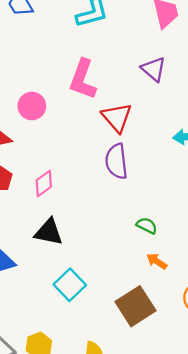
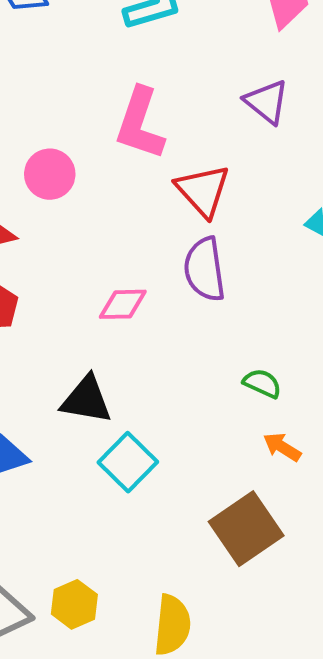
pink diamond: (44, 183) -> (123, 304), moved, turned 36
cyan square: (70, 285) -> (128, 462), moved

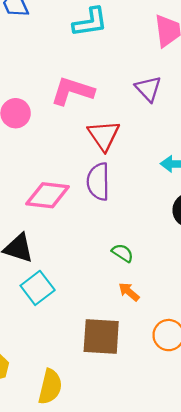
pink L-shape: (140, 124) -> (72, 91), turned 81
pink diamond: (123, 304) -> (48, 195), size x1.5
brown square: (246, 529) -> (101, 337), turned 30

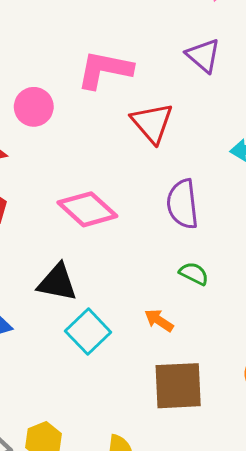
purple semicircle: (98, 182) -> (183, 204), moved
pink diamond: (48, 195) -> (87, 209), turned 42
orange arrow: (129, 292) -> (159, 320), moved

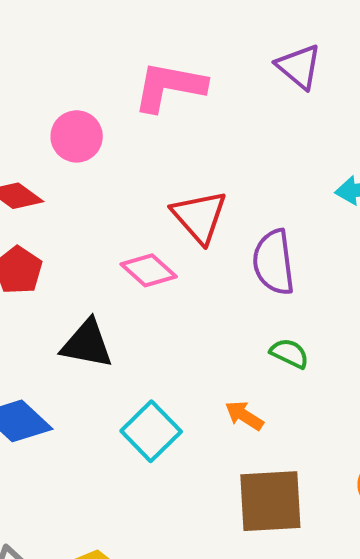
red triangle: (152, 123) -> (199, 217), moved
pink diamond: (87, 209) -> (149, 270), size x0.7
black triangle: (57, 282) -> (87, 344), moved

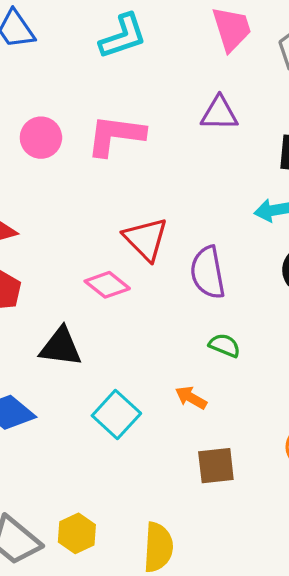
purple triangle: (299, 67) -> (219, 113), turned -36
pink circle: (77, 136) -> (41, 138), moved
brown square: (270, 501) -> (216, 466), size x0.7

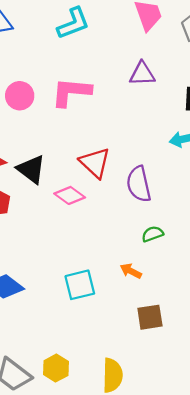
green semicircle: (225, 345) -> (153, 234), turned -40
black triangle: (61, 347) -> (31, 169), moved, turned 32
cyan square: (116, 415) -> (80, 285), turned 36

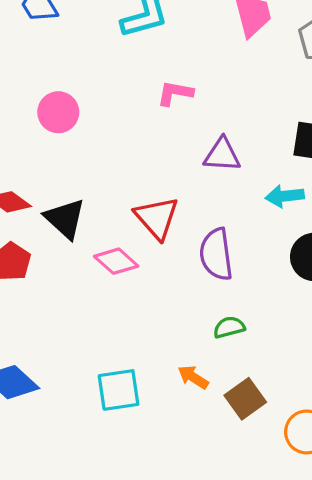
purple triangle: (142, 74) -> (222, 155), moved
pink L-shape: (71, 92) -> (175, 93), moved, size x0.6
brown square: (150, 317) -> (245, 399), moved, turned -32

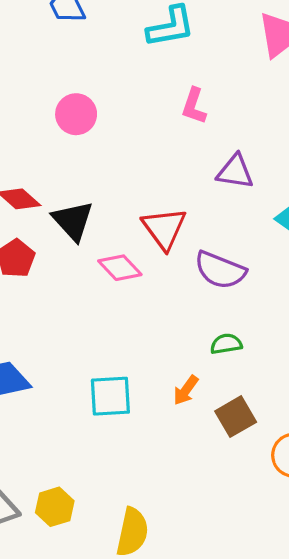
pink L-shape: (175, 93) -> (194, 106), turned -87
purple semicircle: (216, 254) -> (220, 270), turned -66
orange arrow: (193, 377) -> (186, 390), turned -92

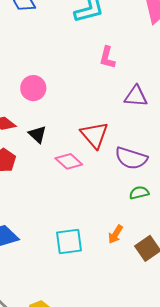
pink circle: (76, 114) -> (33, 88), moved
black triangle: (73, 221) -> (37, 134), size x0.7
green semicircle: (226, 344) -> (139, 193), moved

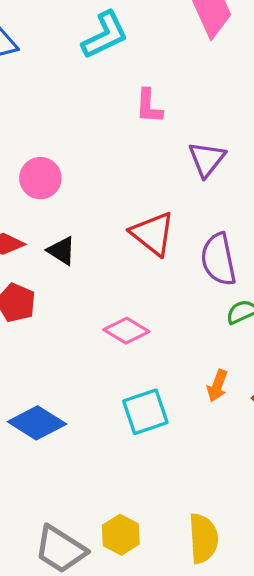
purple triangle: (136, 96) -> (207, 159), turned -45
purple semicircle: (131, 158) -> (218, 259), turned 72
pink diamond: (69, 161) -> (126, 331), moved

